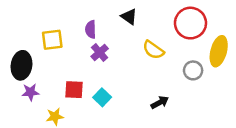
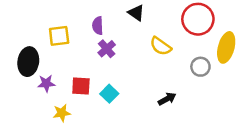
purple star: (30, 92) -> (46, 83), moved

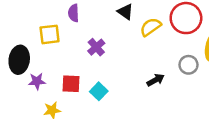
purple semicircle: (98, 26) -> (74, 13), moved
yellow semicircle: (161, 46) -> (151, 27), moved, turned 110
black arrow: (167, 99) -> (156, 80), moved

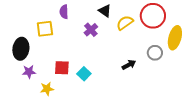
purple cross: (96, 47) -> (91, 30), moved
purple star: (37, 81) -> (29, 72), moved

